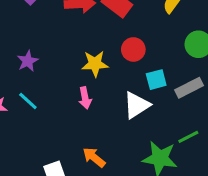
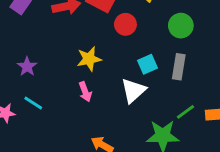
red circle: (133, 49) -> (125, 24), moved
gray rectangle: (189, 88) -> (179, 67), turned -45

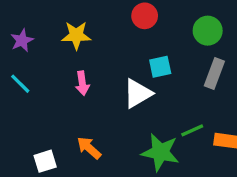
yellow star: (89, 59) -> (76, 35), moved
gray rectangle: (179, 67) -> (214, 74), moved

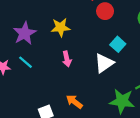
purple star: (22, 40) -> (25, 33), size x1.5
cyan square: (160, 67) -> (118, 44), turned -32

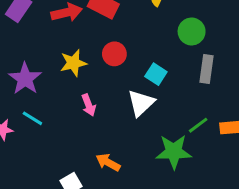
red circle: (105, 11) -> (114, 54), moved

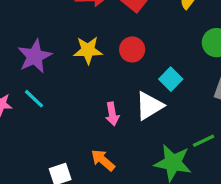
pink arrow: (89, 105) -> (112, 114), moved

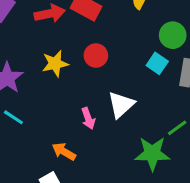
cyan square: (171, 79) -> (157, 63), moved
orange arrow: (103, 160) -> (64, 152), moved

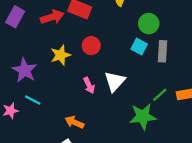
pink arrow: (88, 118) -> (89, 85), moved

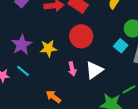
red circle: (91, 46) -> (81, 36), size x1.5
yellow star: (60, 55) -> (48, 48), moved

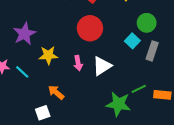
yellow star: (48, 48) -> (48, 55), moved
cyan line: (23, 71) -> (22, 72), moved

